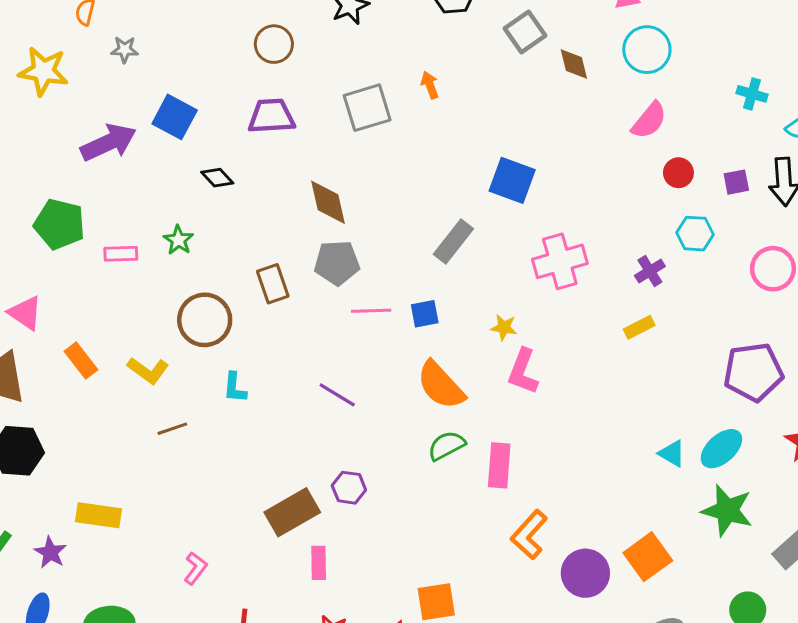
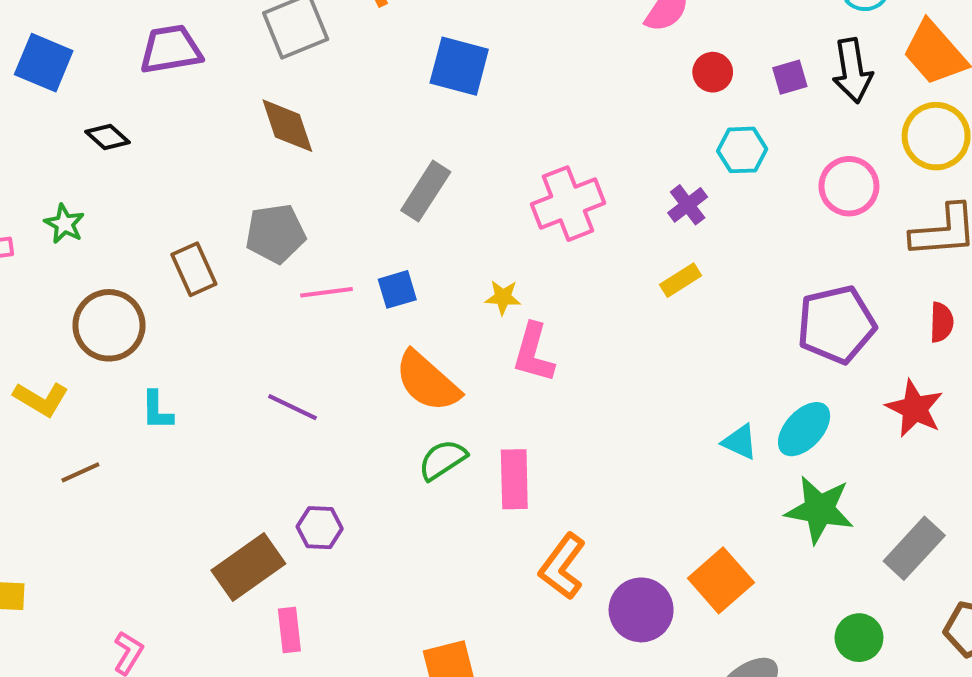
blue square: (512, 180) -> (459, 66), moved
brown diamond: (328, 202) -> (287, 126), moved

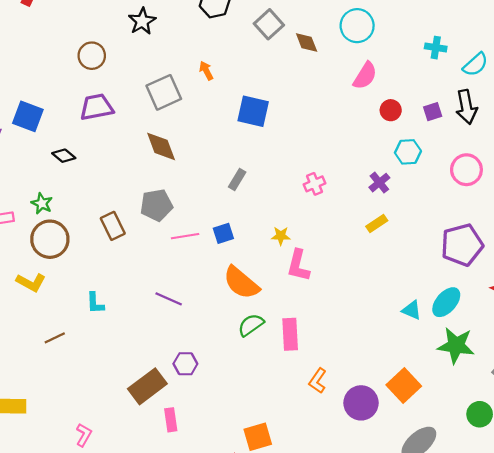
gray rectangle: (426, 191) -> (237, 180), size x0.7
pink cross: (568, 204) -> (314, 184), size x0.6
brown circle: (109, 325) -> (50, 239), moved
yellow L-shape: (41, 399) -> (31, 282), moved
orange L-shape: (562, 566) -> (318, 381), size x0.7

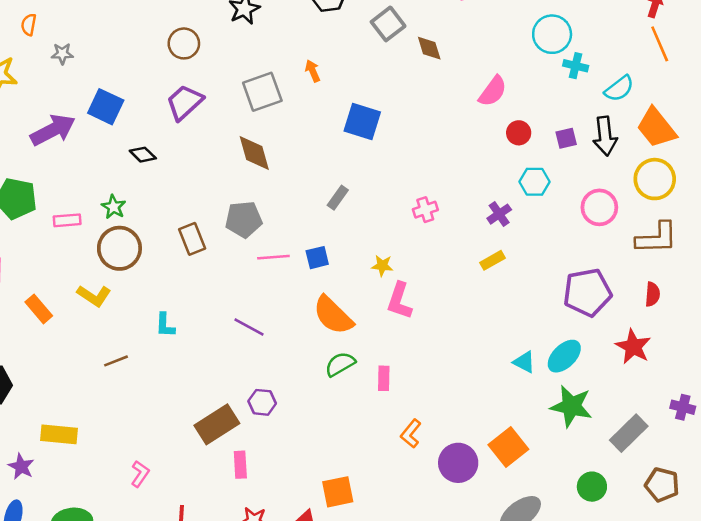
cyan circle: (357, 26) -> (552, 34), moved
purple trapezoid: (97, 107) -> (185, 102), turned -36
pink rectangle: (290, 334) -> (384, 378), size x0.7

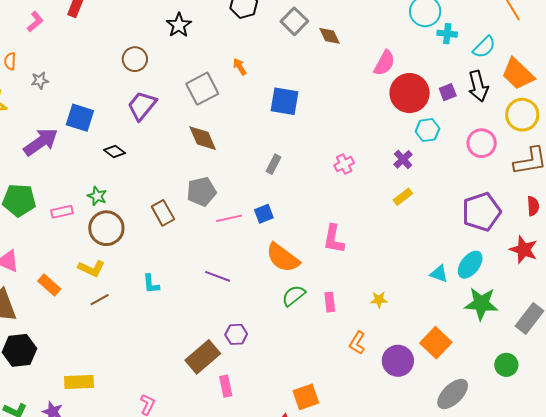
red circle: (519, 133) -> (410, 93), size x2.0
yellow star: (382, 266) -> (379, 300), moved
brown line: (116, 361) -> (100, 300), moved

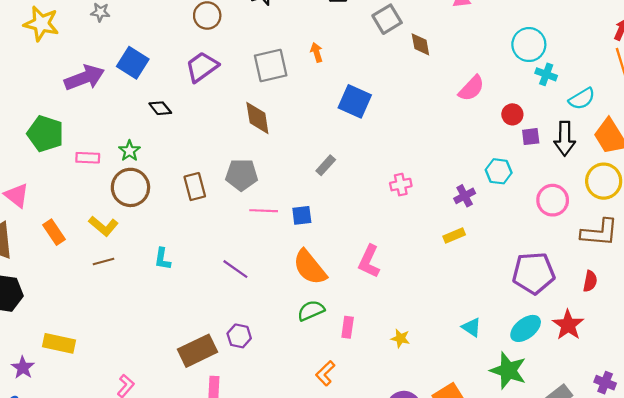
red circle: (410, 93) -> (512, 114), moved, size x0.5
cyan ellipse: (470, 265) -> (526, 328), moved
orange L-shape: (357, 343) -> (325, 373), moved

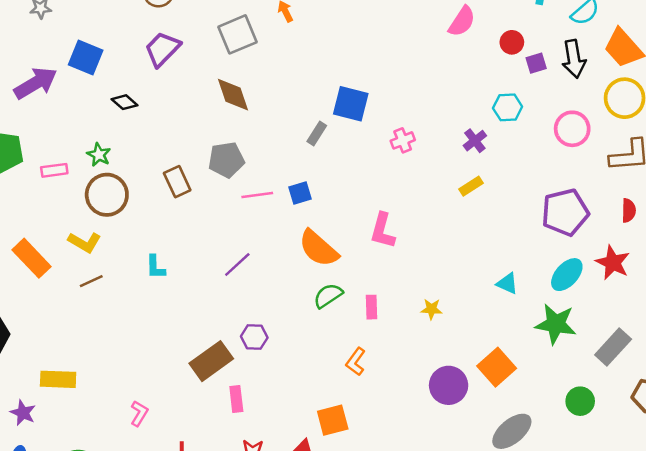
blue square: (355, 101) -> (351, 104), moved
orange rectangle: (54, 232) -> (32, 258), size x1.4
purple line: (235, 269) -> (237, 264), turned -68

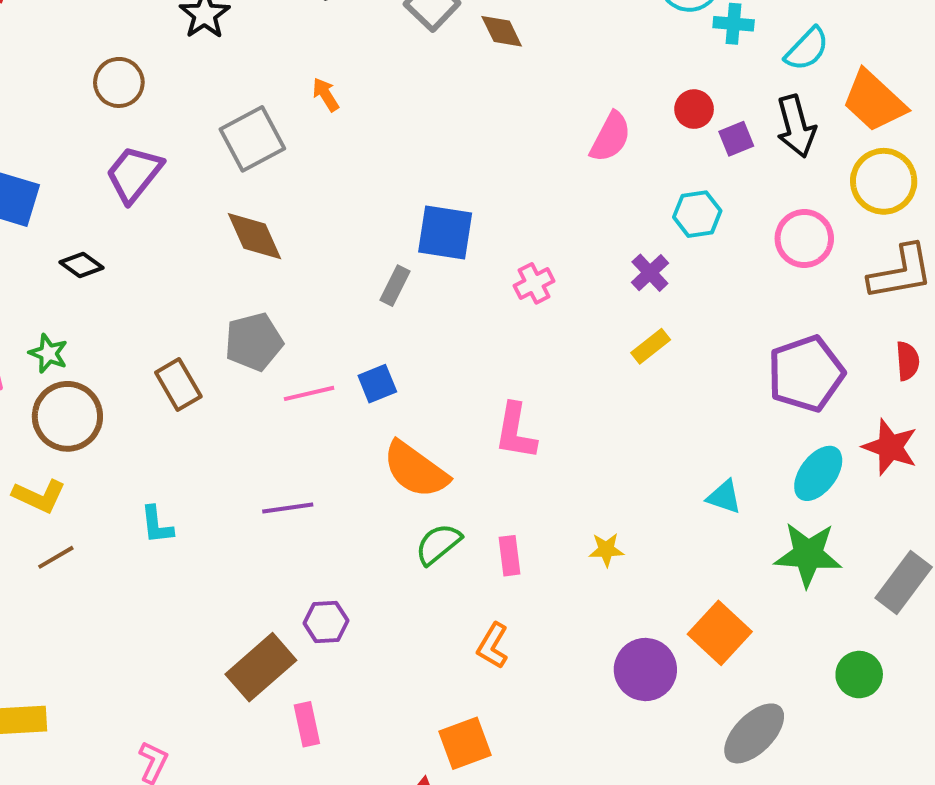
pink semicircle: (462, 21) -> (610, 137), moved
purple line: (237, 264) -> (288, 508), turned 40

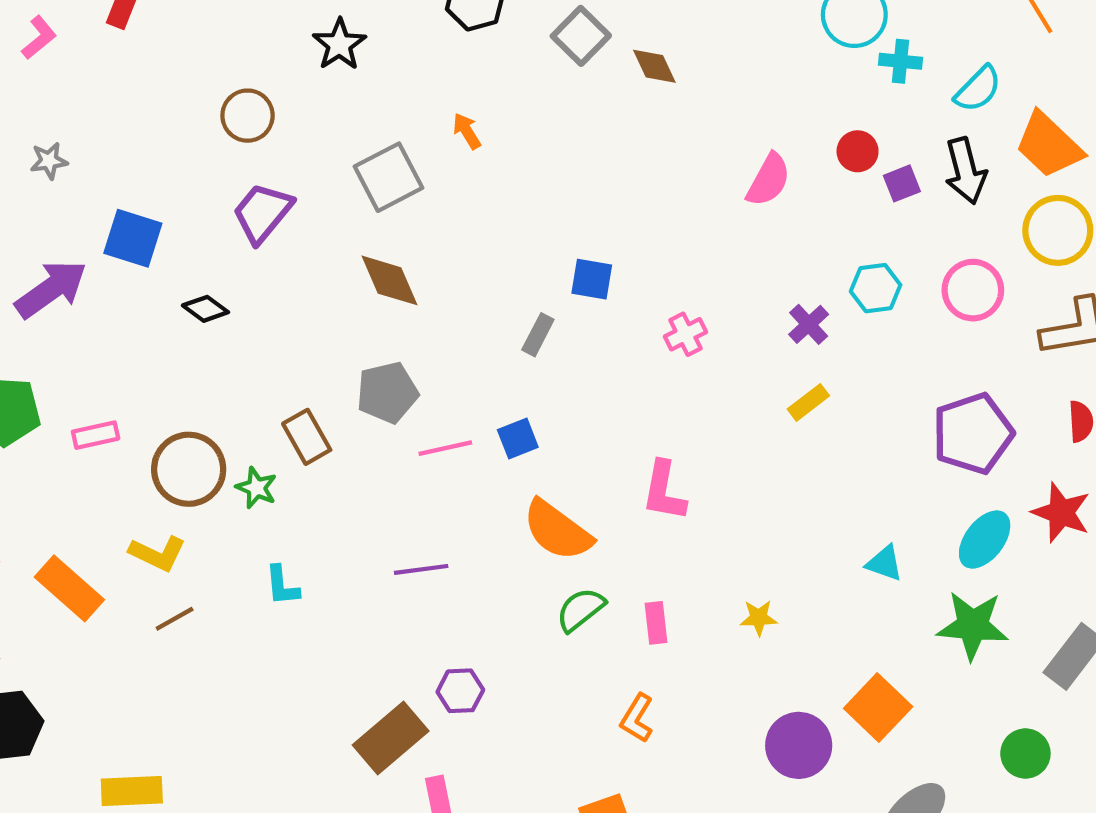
cyan hexagon: (697, 214) -> (876, 288), moved
blue square: (445, 233) -> (592, 279), size x0.7
green star: (48, 353) -> (256, 488), moved

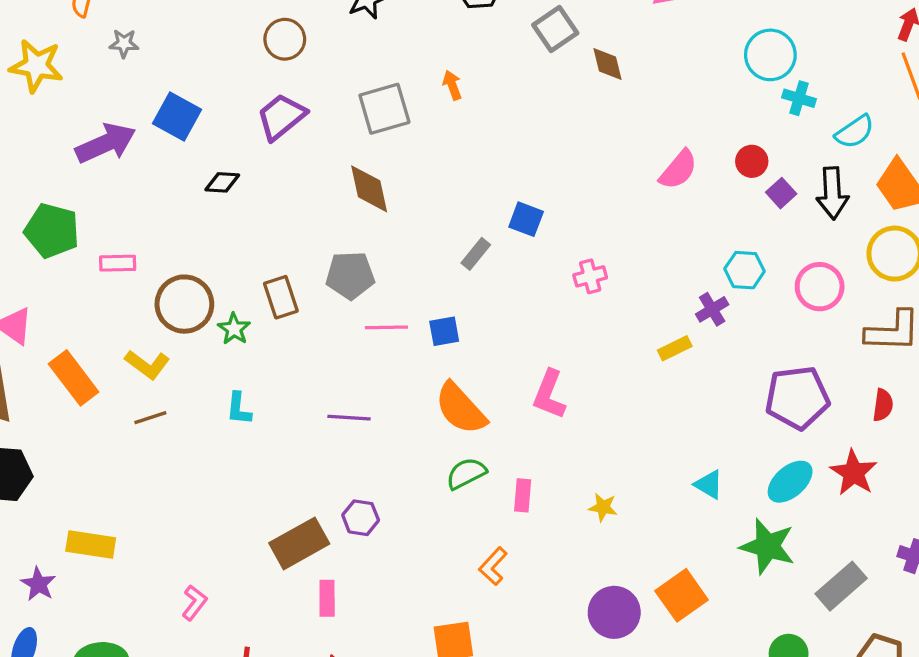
purple square: (902, 183) -> (781, 193), turned -32
black diamond: (205, 309) -> (222, 182), turned -44
purple cross: (809, 324) -> (712, 309), moved

